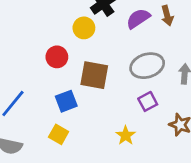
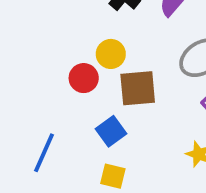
yellow circle: (84, 28) -> (111, 54), moved

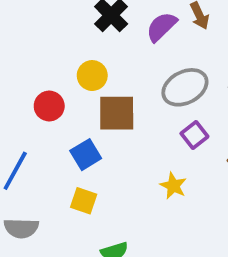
red circle: (84, 78) -> (49, 106), moved

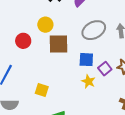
purple square: (194, 135) -> (105, 69), moved
blue square: (86, 155) -> (86, 60), moved, turned 35

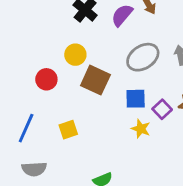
brown square: (58, 44) -> (95, 80), turned 30
yellow square: (42, 90) -> (68, 130), moved, turned -32

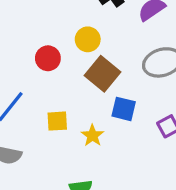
blue square: (136, 99) -> (124, 109), moved
yellow star: (141, 129) -> (93, 136), moved

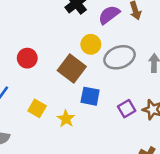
yellow circle: (88, 39) -> (91, 44), moved
yellow square: (57, 121) -> (37, 108), turned 36

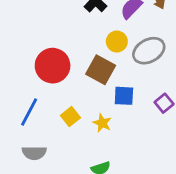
red circle: (27, 58) -> (53, 66), size x1.6
yellow square: (37, 108) -> (70, 117), turned 30

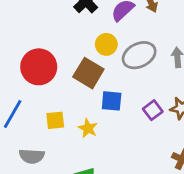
yellow square: (70, 117) -> (55, 120), turned 30
gray semicircle: (34, 153) -> (32, 156), moved

